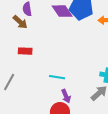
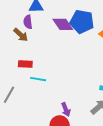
cyan line: (57, 77) -> (38, 79), moved

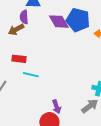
brown arrow: (21, 35) -> (16, 29), turned 105

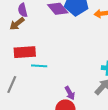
red rectangle: (19, 59) -> (25, 52), size x1.5

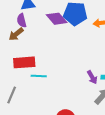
purple arrow: (70, 93) -> (92, 77), moved

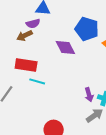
purple diamond: (57, 19) -> (65, 48), moved
purple semicircle: (22, 21) -> (33, 24), turned -104

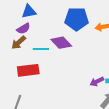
cyan line: (37, 81) -> (41, 49), moved
purple arrow: (89, 95) -> (97, 82), turned 96

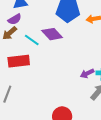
cyan line: (41, 49) -> (32, 40), turned 35

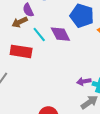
purple semicircle: (15, 19) -> (28, 10), turned 80

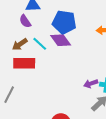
blue pentagon: (82, 16) -> (64, 22), moved
brown arrow: (20, 22) -> (20, 44), moved

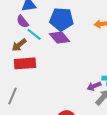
cyan line: (40, 44) -> (34, 34), moved
purple arrow: (91, 84) -> (94, 86), moved

